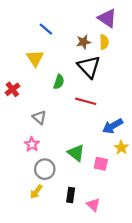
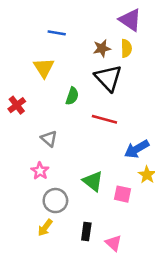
blue line: (46, 29) -> (57, 33), turned -32

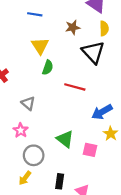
yellow semicircle: (126, 48) -> (104, 28), moved
yellow triangle: (44, 68) -> (40, 46), moved
black triangle: (108, 78) -> (93, 52), moved

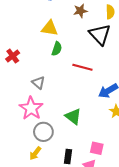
yellow triangle: (40, 46) -> (50, 28), turned -48
pink star: (21, 130) -> (31, 108), size x1.6
pink square: (90, 150) -> (97, 148), moved

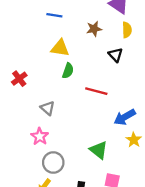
black triangle: (100, 34) -> (116, 55), size x0.6
pink star: (31, 108) -> (40, 136), size x0.7
green triangle: (73, 116) -> (99, 150), moved

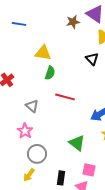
blue line: (54, 15) -> (19, 24), moved
brown star: (94, 29) -> (73, 22), moved
red line: (96, 91) -> (65, 97), moved

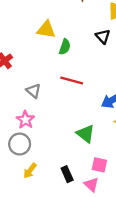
green semicircle: (50, 73) -> (65, 47), moved
gray circle: (37, 154) -> (20, 144), moved
black rectangle: (61, 178) -> (67, 174), turned -32

